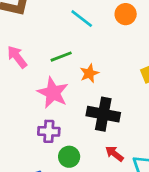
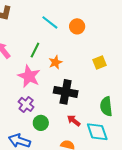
orange circle: (126, 14) -> (77, 26), moved
green line: (61, 57) -> (35, 50), turned -42
purple cross: (49, 131) -> (26, 104), turned 35

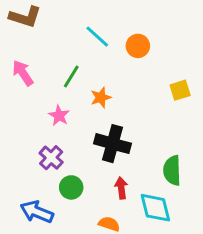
yellow square: (100, 63) -> (180, 90), moved
pink star: (29, 76) -> (59, 116), size x0.6
red arrow: (74, 121) -> (121, 188), turned 40

